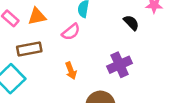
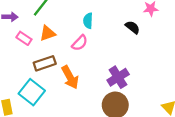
purple cross: (120, 65) -> (118, 77), moved
orange arrow: (71, 71) -> (70, 77), moved, size x1.5

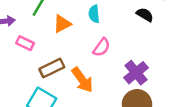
orange triangle: (48, 33) -> (62, 24), moved
pink semicircle: (80, 43) -> (102, 47), moved

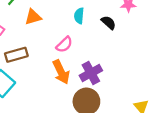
cyan semicircle: (94, 14) -> (79, 16), moved
orange arrow: (82, 80) -> (61, 72), moved

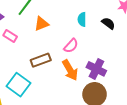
brown rectangle: (16, 55) -> (41, 60), moved
purple cross: (91, 73) -> (96, 69), turned -30

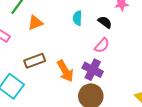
pink semicircle: (71, 46) -> (102, 45), moved

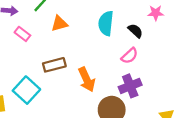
cyan semicircle: (77, 18) -> (106, 23), size x1.5
purple cross: (93, 70) -> (130, 86), moved, turned 36

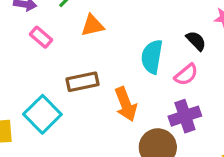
cyan semicircle: (106, 23) -> (152, 57), moved

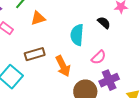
pink semicircle: (186, 75) -> (99, 57), moved
purple cross: (185, 116) -> (109, 80), moved

